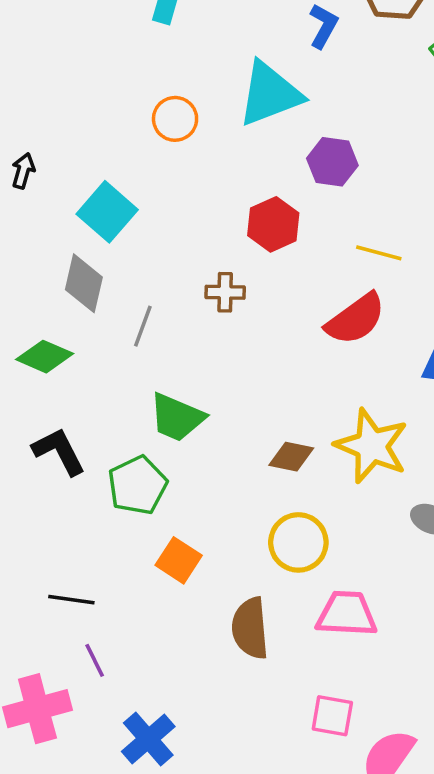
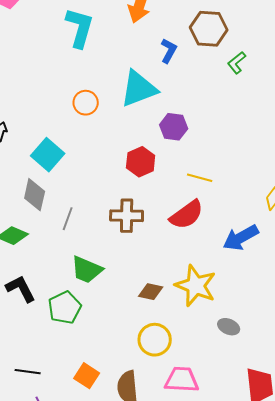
brown cross: (225, 292) -> (127, 216), moved, size x1.5
orange square: (179, 560) -> (87, 376), moved

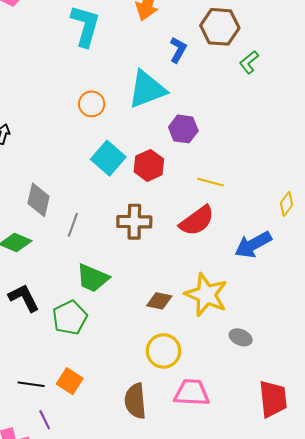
cyan square: (48, 155) -> (108, 158), moved
orange square: (87, 376) -> (70, 381), moved

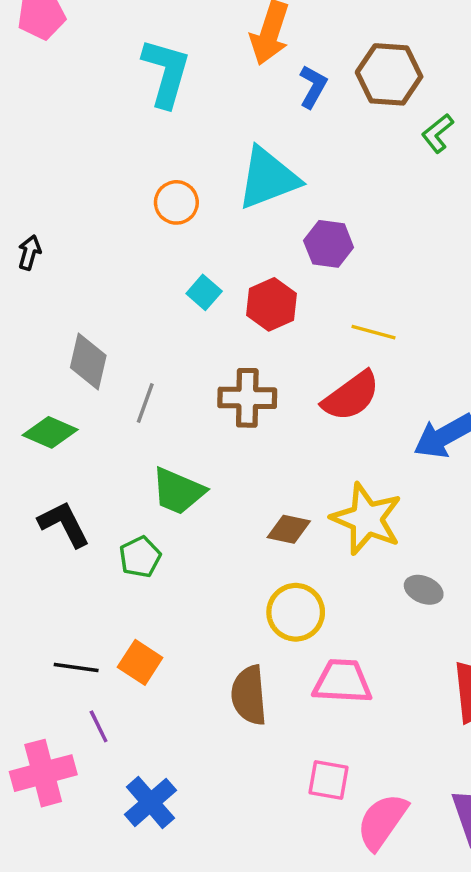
blue L-shape: (178, 50) -> (313, 87), moved
cyan square: (108, 158) -> (204, 292), size x0.6
green pentagon: (70, 318) -> (140, 557), size x0.7

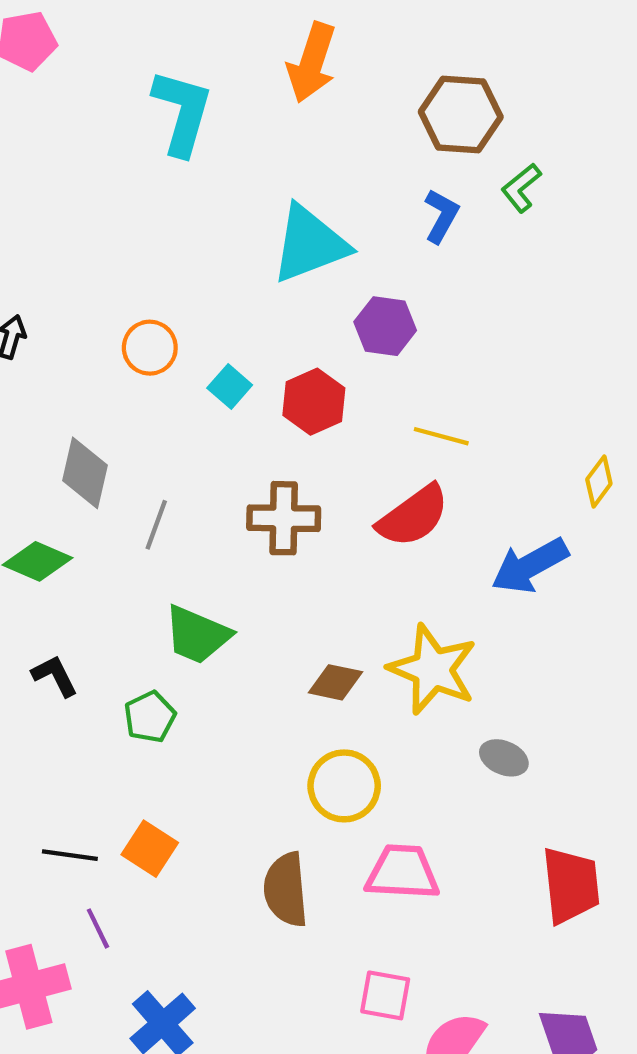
blue L-shape: (313, 87) -> (441, 216), moved
orange circle: (176, 202) -> (150, 348), moved
black L-shape: (64, 524) -> (55, 676), size x0.7

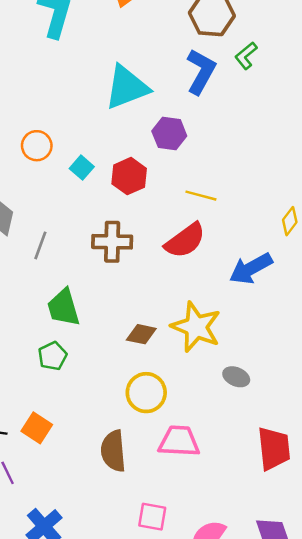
blue L-shape: (441, 216) -> (201, 71), size x1.5
green trapezoid: (197, 635) -> (63, 307), turned 51
green pentagon: (150, 717) -> (53, 356), moved
pink square: (385, 995) -> (152, 517), moved

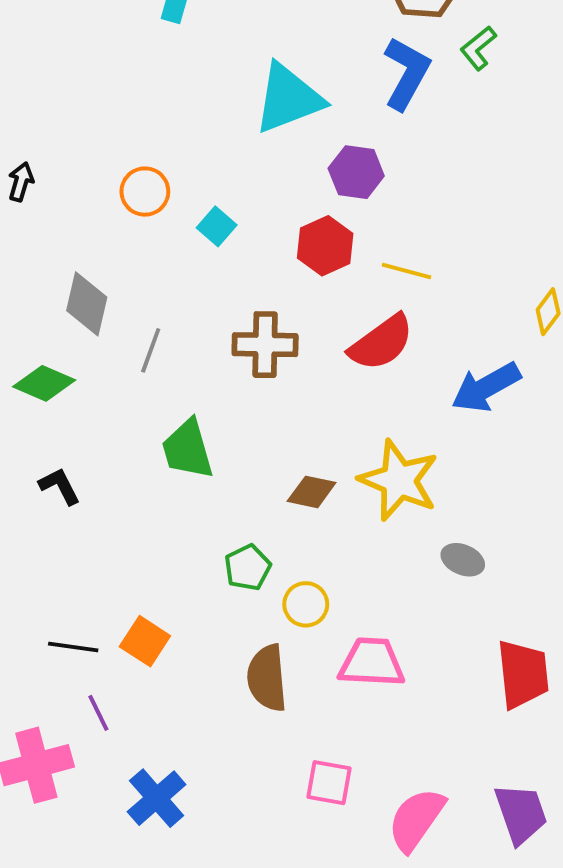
red hexagon: (129, 176) -> (325, 246), moved
green pentagon: (53, 356) -> (248, 567), moved
yellow circle: (146, 393) -> (306, 604), moved, size x0.7

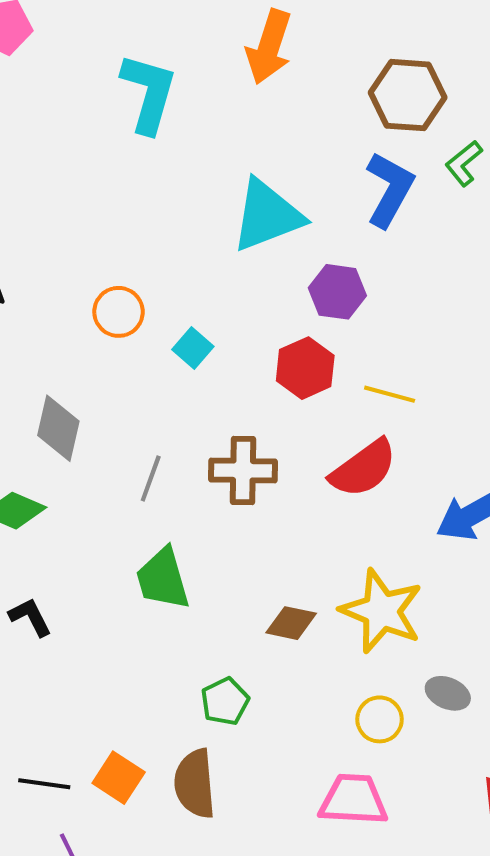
gray line: (151, 350) -> (151, 479), moved
yellow circle: (306, 604) -> (380, 719), moved
brown semicircle: (267, 678) -> (195, 784), moved

